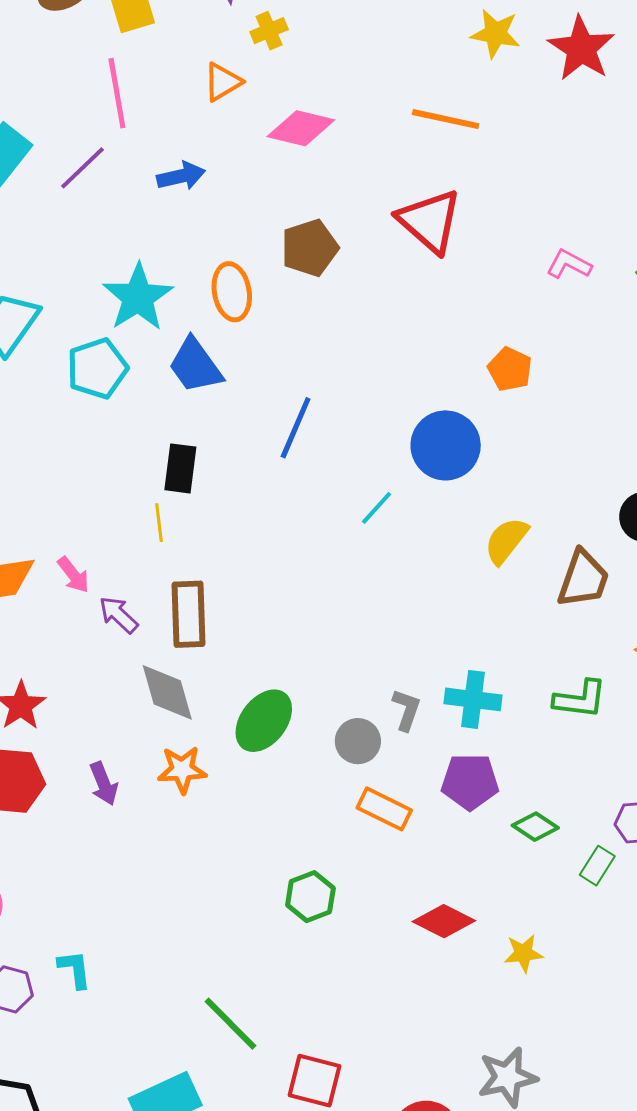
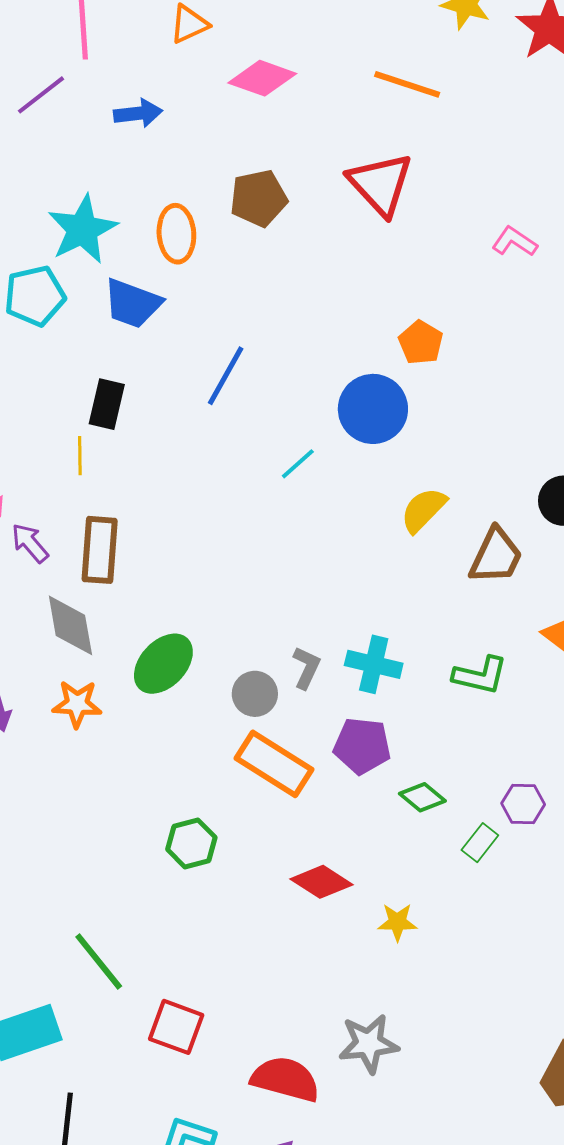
blue trapezoid: (195, 366) -> (132, 303), turned -40
orange pentagon: (510, 369) -> (421, 343), moved
orange rectangle: (384, 809) -> (274, 764), size x1.4

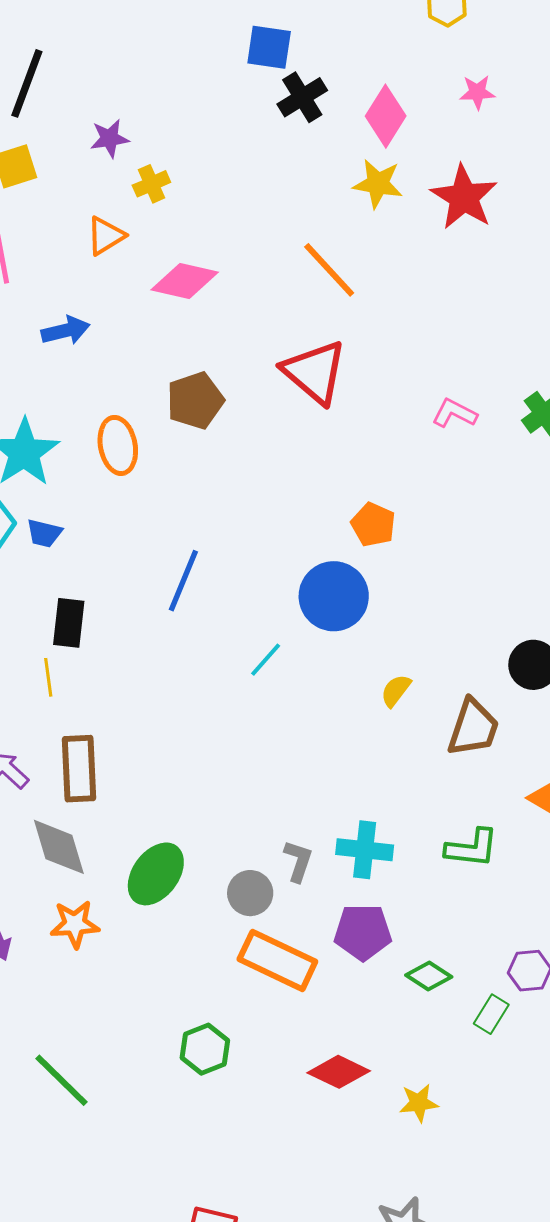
orange line: (407, 84) -> (329, 270), turned 36
blue trapezoid: (132, 303) -> (44, 533), moved, size x0.6
yellow semicircle: (423, 510) -> (396, 691), size x0.7
green line: (99, 961) -> (62, 1080), moved

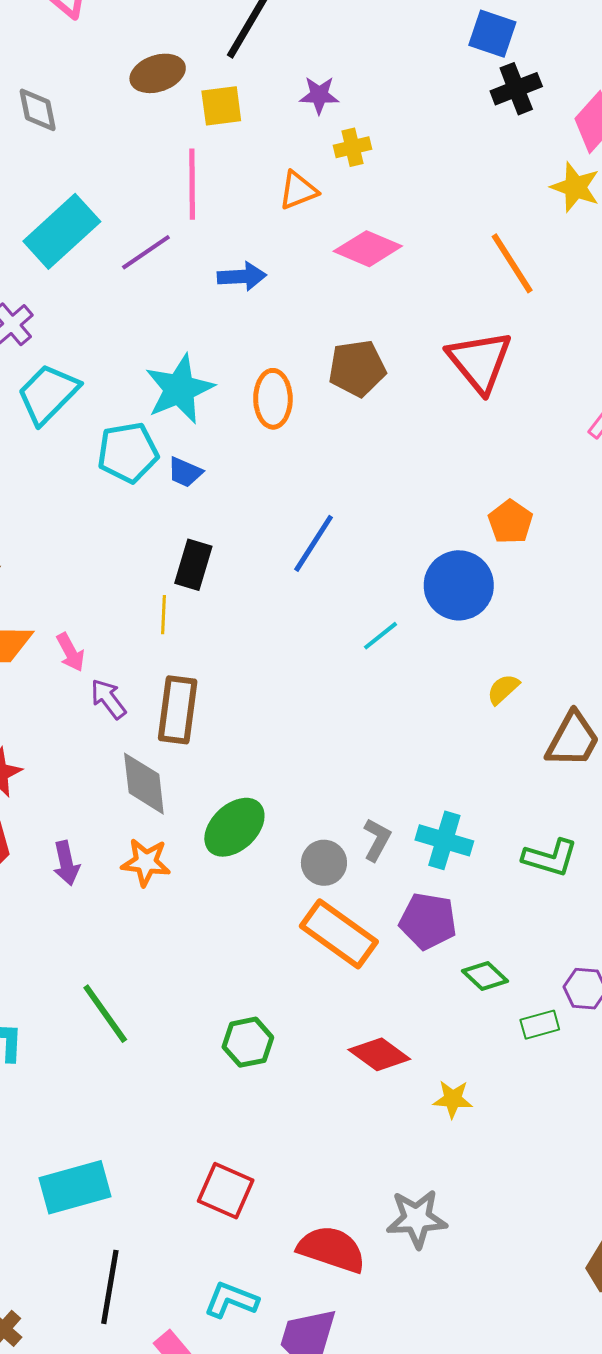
green rectangle: (491, 1014) -> (540, 1025), turned 33
green hexagon: (205, 1049) -> (248, 1042), moved

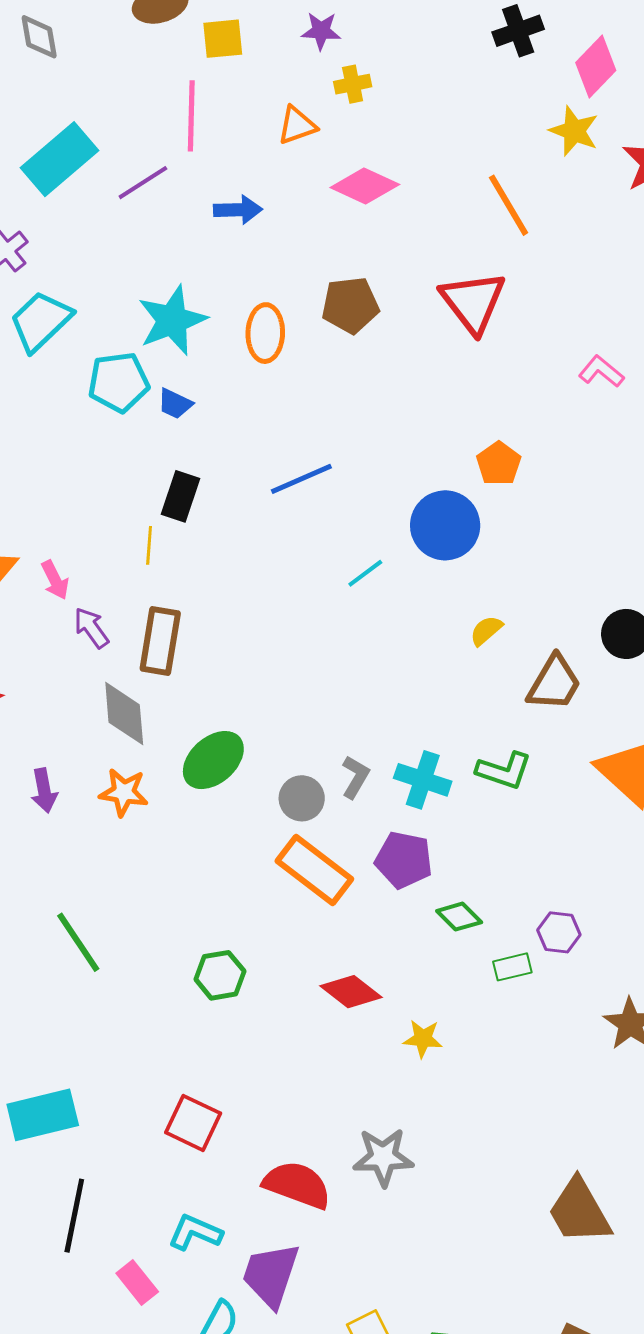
blue line: (314, 543) -> (301, 479), turned 32
green L-shape: (550, 858) -> (504, 771), moved

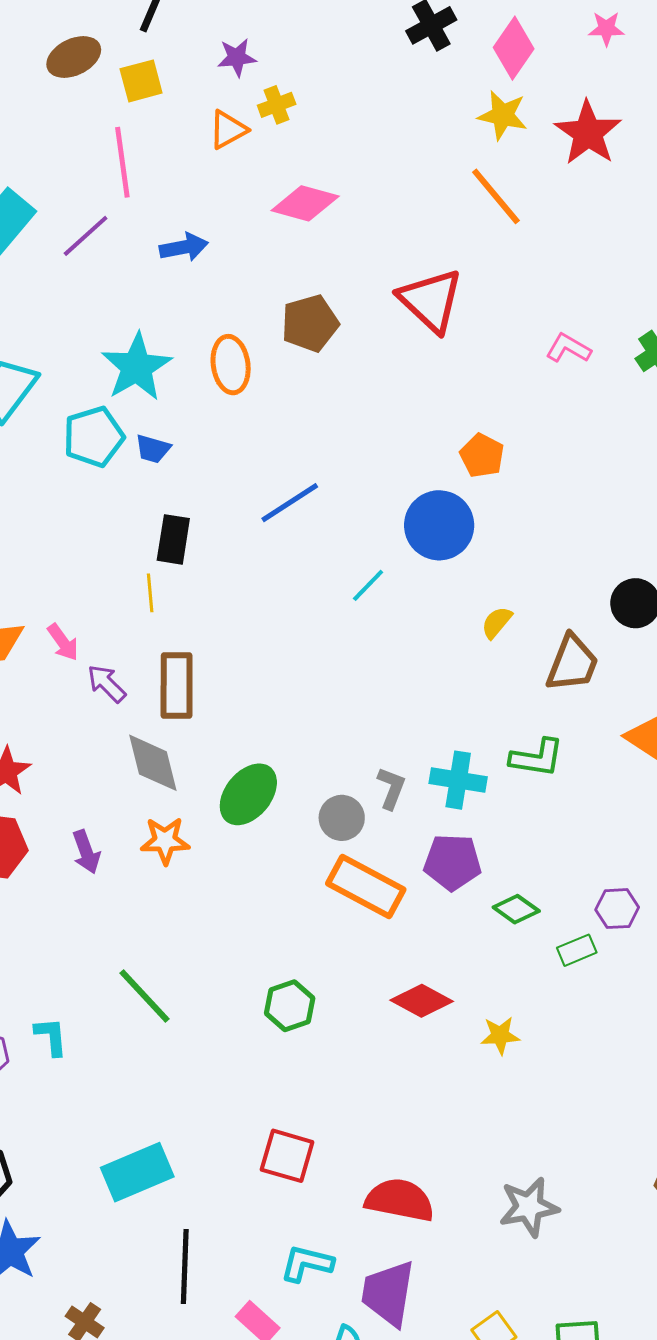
orange triangle: (297, 125) -> (228, 130), moved
orange line: (509, 205) -> (496, 196), moved
gray star: (383, 1157) -> (529, 1207), moved

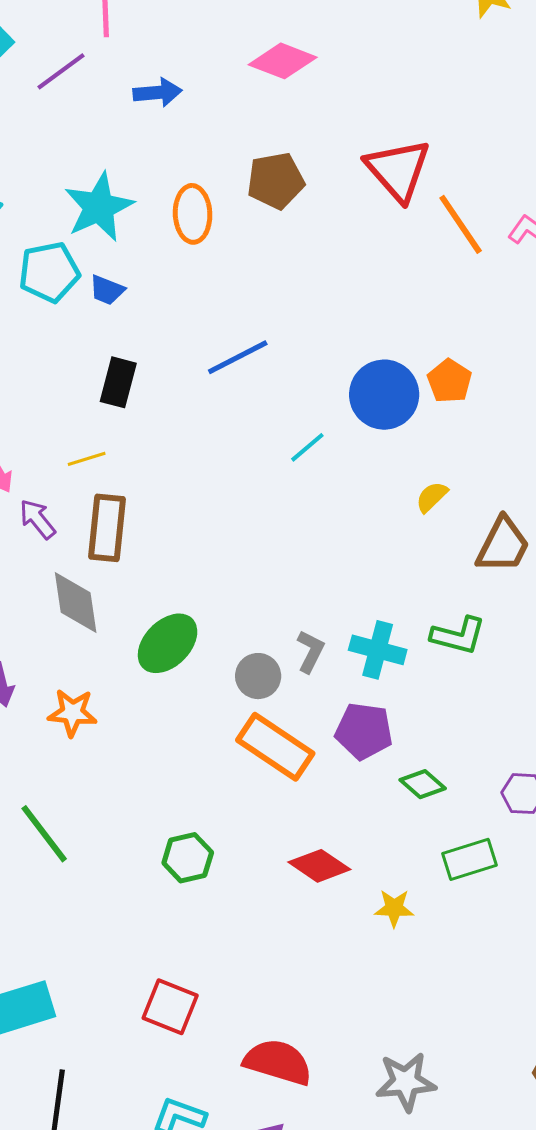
orange line: (496, 196) -> (461, 224), moved
orange pentagon: (482, 456) -> (449, 381), moved
yellow line: (150, 593) -> (87, 459), moved, turned 72
orange star: (165, 841) -> (72, 713), moved
green rectangle: (577, 950) -> (470, 859), moved, size x1.4

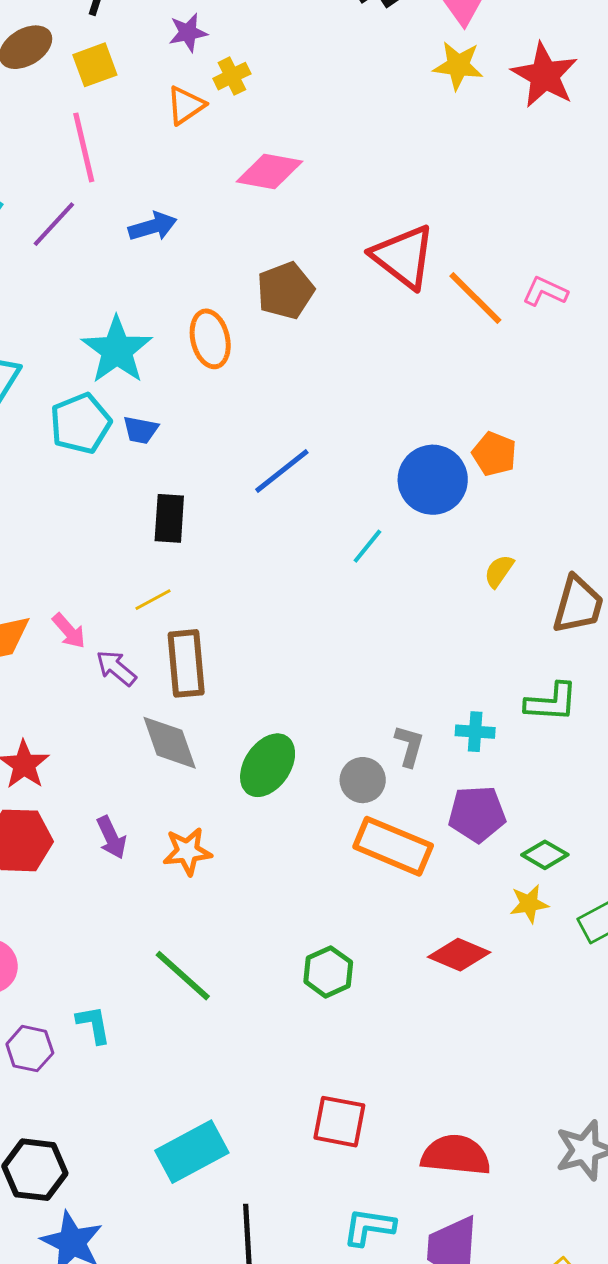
cyan cross: (378, 650) -> (475, 732), size x0.7
yellow star: (394, 908) -> (529, 904), moved

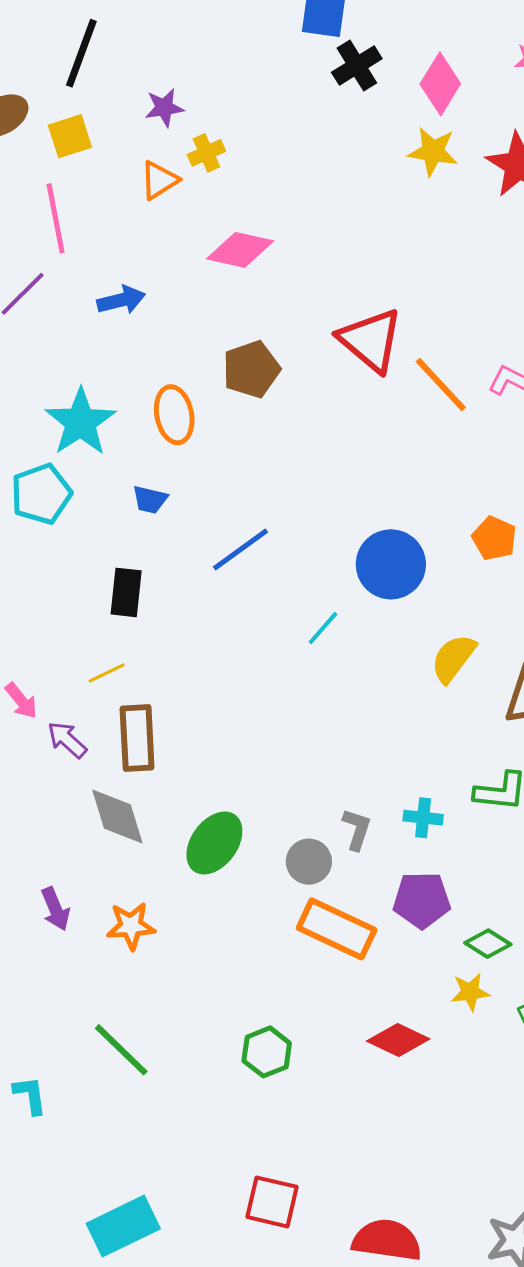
blue trapezoid: (141, 430) -> (150, 500), moved
orange pentagon: (494, 454) -> (494, 538), moved
yellow semicircle: (499, 571) -> (453, 658), size x1.5

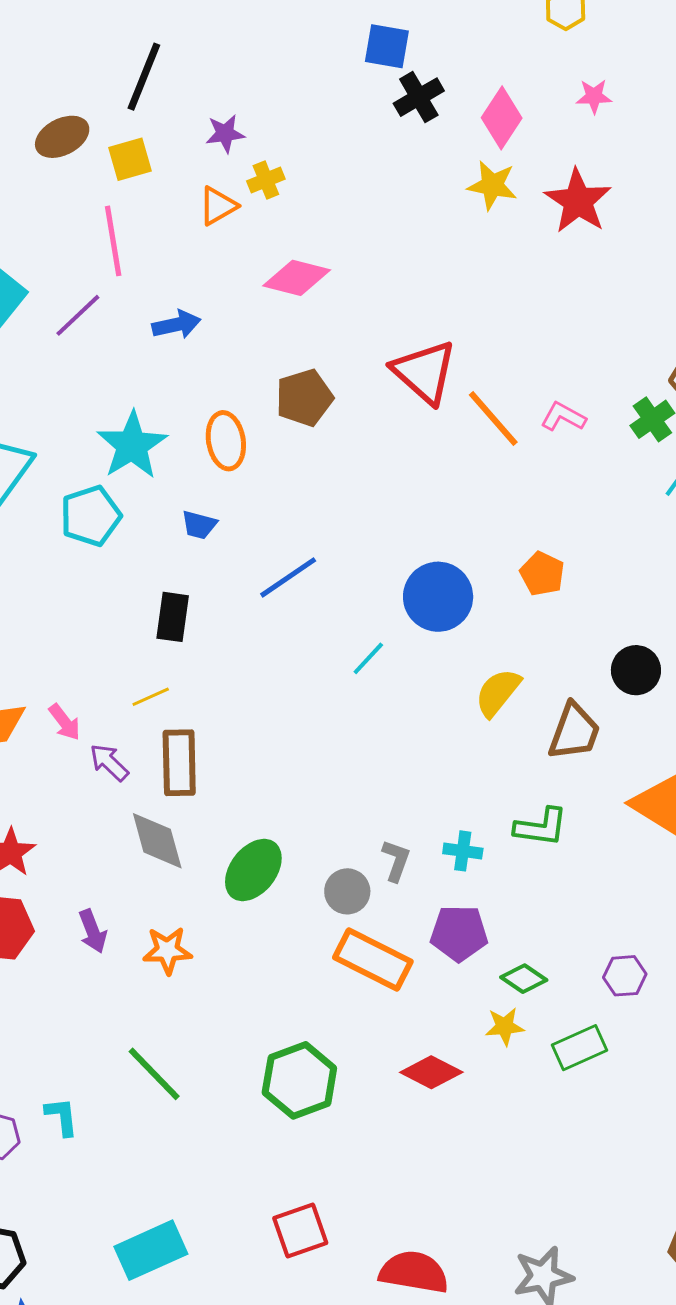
green hexagon: (267, 1052) -> (299, 1080), size x1.5
red square: (272, 1202) -> (300, 1230), turned -34

